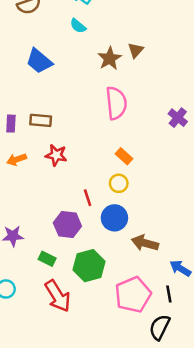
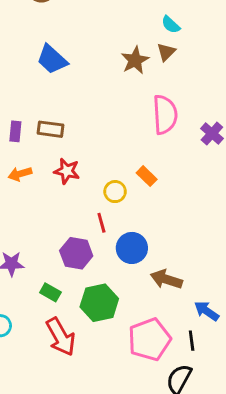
cyan semicircle: (78, 26) -> (171, 25), moved
pink semicircle: (116, 103) -> (165, 115), moved
yellow circle: (119, 183) -> (115, 192), moved

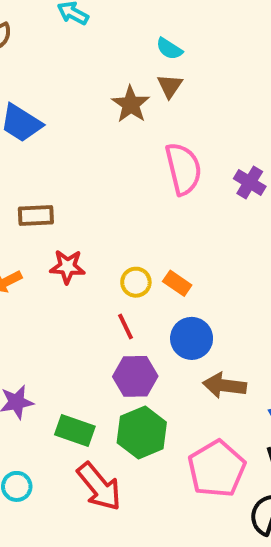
orange rectangle: (147, 176) -> (177, 283), moved
blue circle: (132, 248) -> (192, 338), moved
purple hexagon: (76, 253) -> (135, 376), moved
green rectangle: (50, 292) -> (75, 431), size x1.4

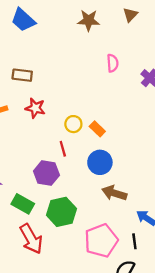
brown triangle: (170, 86) -> (130, 15), moved
brown star: (131, 104) -> (89, 20), turned 30
pink semicircle: (183, 169) -> (113, 63), size x0.6
purple hexagon: (135, 376) -> (46, 173), moved

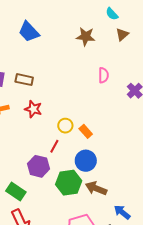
red line: (63, 149) -> (54, 146), turned 40
green hexagon: (61, 212) -> (69, 183), moved

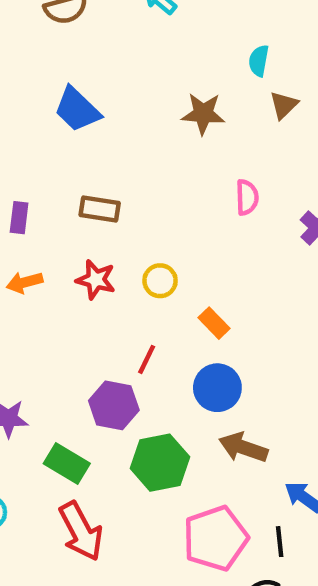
cyan semicircle: (112, 14) -> (259, 61), turned 56
brown rectangle: (24, 80) -> (100, 209), moved
yellow circle: (65, 126) -> (160, 281), moved
green hexagon: (69, 183) -> (160, 463), moved

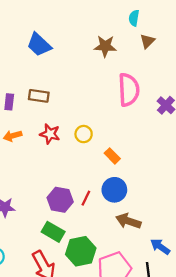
pink semicircle: (247, 197) -> (129, 90), size x1.8
brown rectangle: (100, 209) -> (39, 96), moved
red line: (147, 359) -> (86, 198), moved
green rectangle: (67, 463) -> (53, 232), moved
green hexagon: (160, 463) -> (81, 251), moved

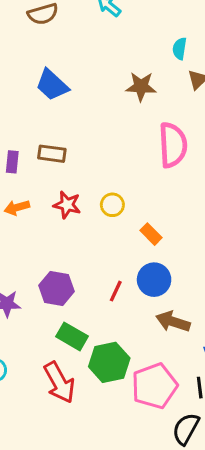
purple hexagon: (60, 200) -> (57, 288), moved

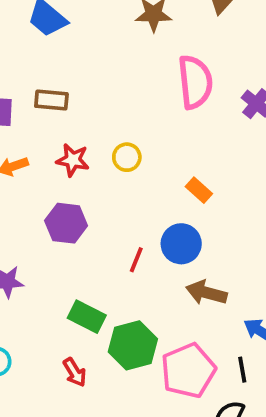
orange rectangle: (151, 234) -> (199, 190), moved
purple hexagon: (57, 288) -> (66, 223), moved
red arrow: (59, 382) -> (75, 372), size x0.6

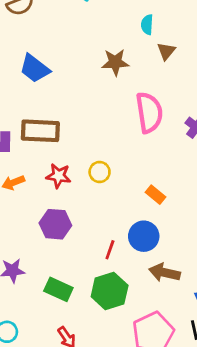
brown rectangle: (51, 100) -> (40, 131), size x1.5
green rectangle: (87, 317) -> (58, 289), moved
green hexagon: (133, 345) -> (110, 291), moved

